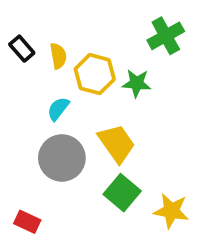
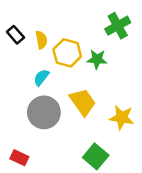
green square: (122, 193) -> (96, 156), moved
yellow star: (171, 211) -> (122, 118), moved

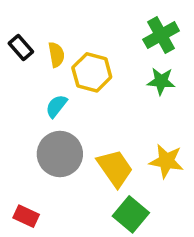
green star: (97, 59) -> (161, 81), moved
yellow trapezoid: (83, 102) -> (115, 168), moved

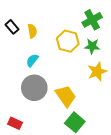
yellow hexagon: (92, 72) -> (68, 41), moved
yellow star: (166, 161) -> (97, 72), moved, turned -30

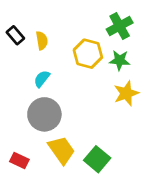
yellow trapezoid: (66, 96) -> (62, 150), moved

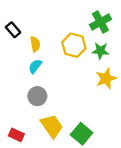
yellow semicircle: (42, 41) -> (35, 44), moved
gray circle: (44, 114) -> (37, 96), size x0.7

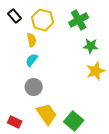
green cross: (100, 22) -> (79, 20), moved
black rectangle: (13, 30) -> (15, 16), moved
yellow hexagon: (74, 45) -> (43, 20), moved

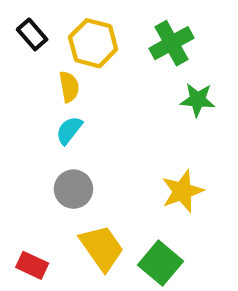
yellow star: (96, 71) -> (182, 191), moved

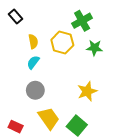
yellow hexagon: (93, 43) -> (62, 43), moved

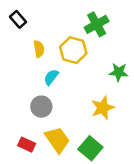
green star: (94, 48) -> (119, 72), moved
cyan semicircle: (33, 62) -> (51, 77), moved
red rectangle: (16, 127) -> (27, 145), moved

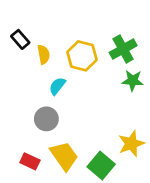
black rectangle: (18, 19) -> (20, 39), moved
green cross: (97, 24) -> (123, 49), moved
yellow star: (103, 108) -> (131, 144), moved

